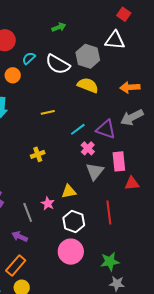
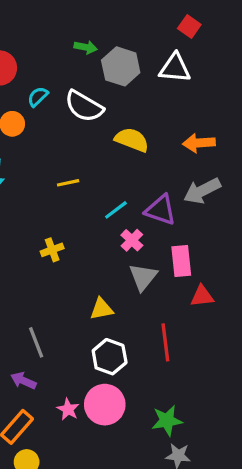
green arrow: (59, 27) -> (86, 47), turned 32
gray hexagon: (88, 56) -> (121, 66), moved
pink star: (48, 203) -> (68, 409), moved

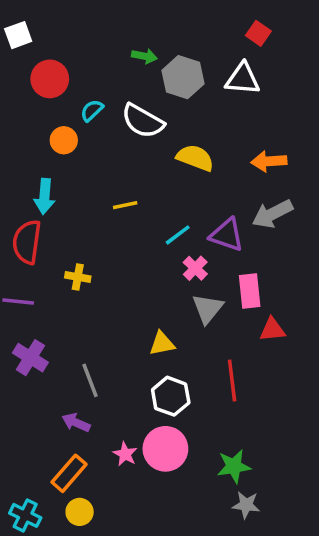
yellow cross: (52, 250) -> (78, 277), moved, turned 30

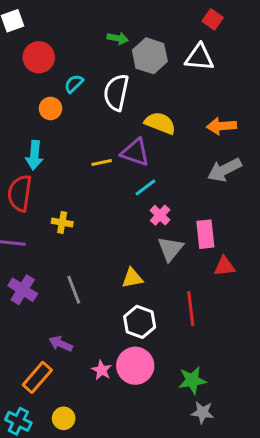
white semicircle: (143, 121) -> (116, 92), turned 72
purple triangle: (227, 235) -> (135, 152), moved
gray line: (90, 380) -> (74, 290), moved
orange rectangle: (69, 473) -> (37, 377), moved

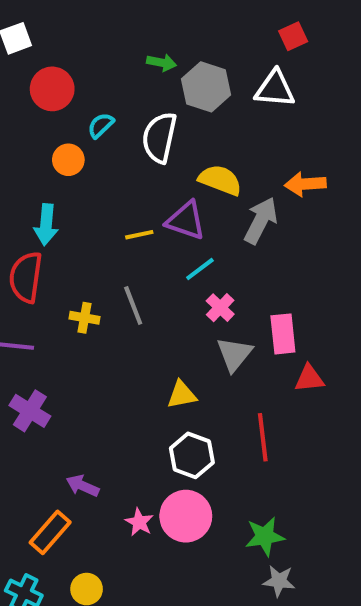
red square: (213, 19) -> (293, 36), turned 30
gray arrow: (224, 170) -> (261, 221), moved, turned 144
gray line: (74, 290) -> (133, 306), moved

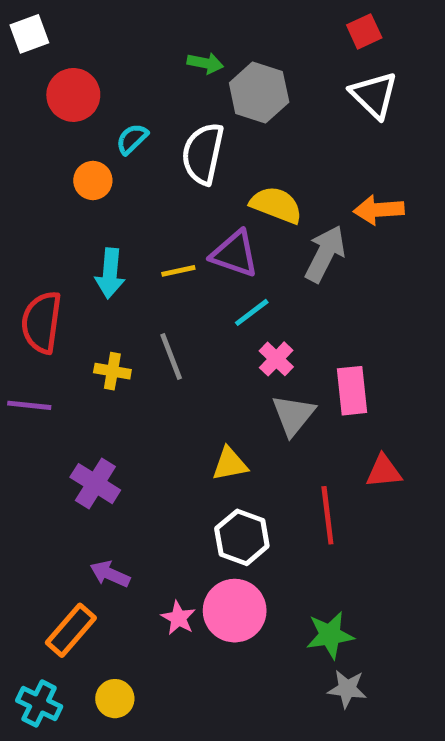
white triangle: (275, 89) -> (374, 95), moved, turned 39
cyan arrow: (46, 225) -> (110, 273), moved
red triangle: (309, 378) -> (384, 471), moved
purple cross: (30, 411) -> (95, 484), moved

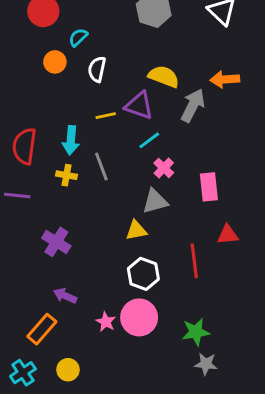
white semicircle: (203, 154) -> (97, 69), moved, size x0.7
cyan arrow: (110, 273) -> (71, 140), moved
gray triangle: (293, 415) -> (155, 201), moved, turned 36
cyan cross: (39, 703) -> (23, 373), turned 30

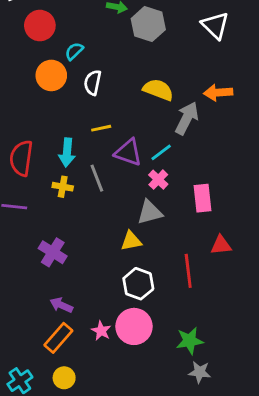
orange circle: (55, 62) -> (51, 75), size x1.4
purple triangle: (139, 105) -> (128, 152), moved
cyan line: (149, 140) -> (161, 152), moved
orange rectangle: (42, 329) -> (58, 338), moved

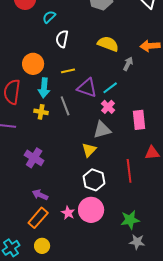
orange circle: (51, 75) -> (33, 64), moved
gray arrow: (187, 118) -> (128, 64), size x0.6
yellow triangle: (131, 241) -> (89, 150), turned -35

